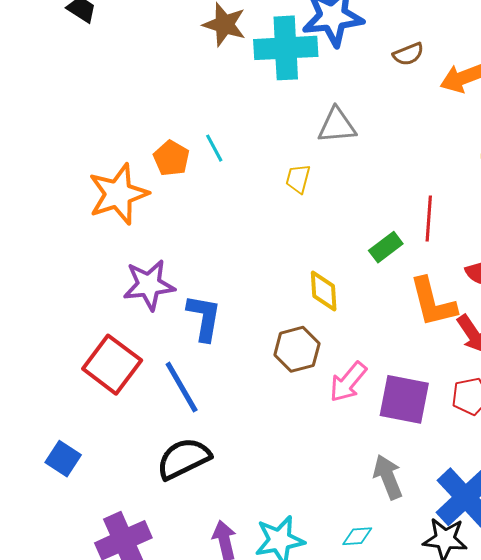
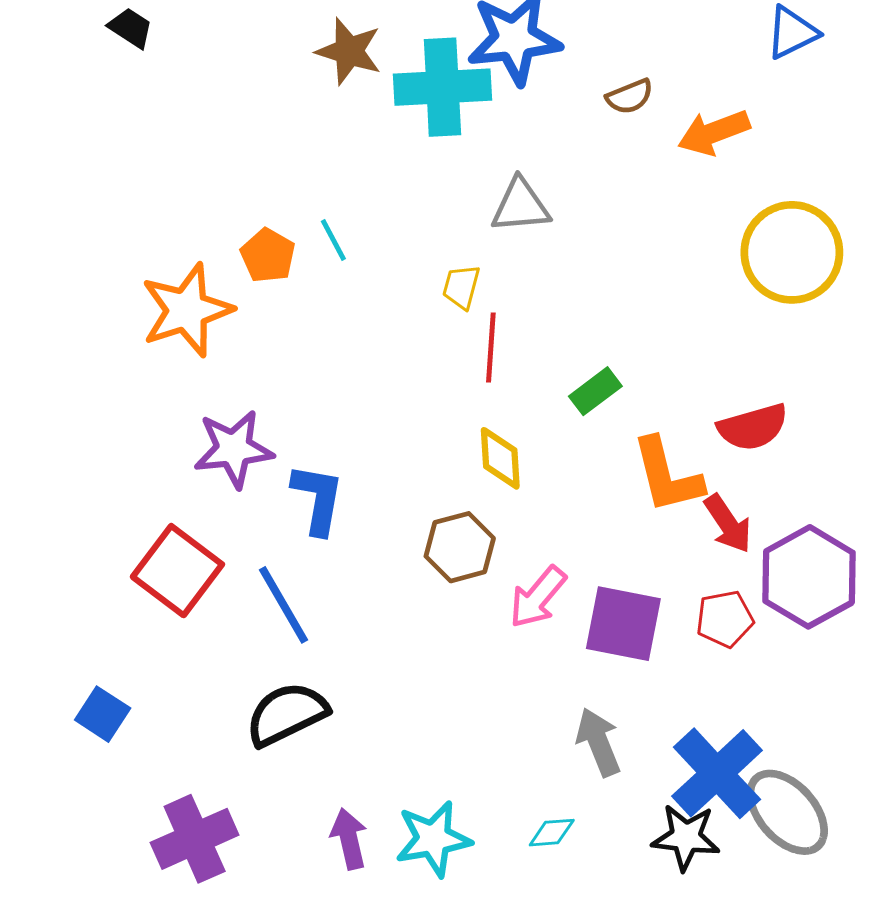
red line: (429, 219) -> (491, 348), moved

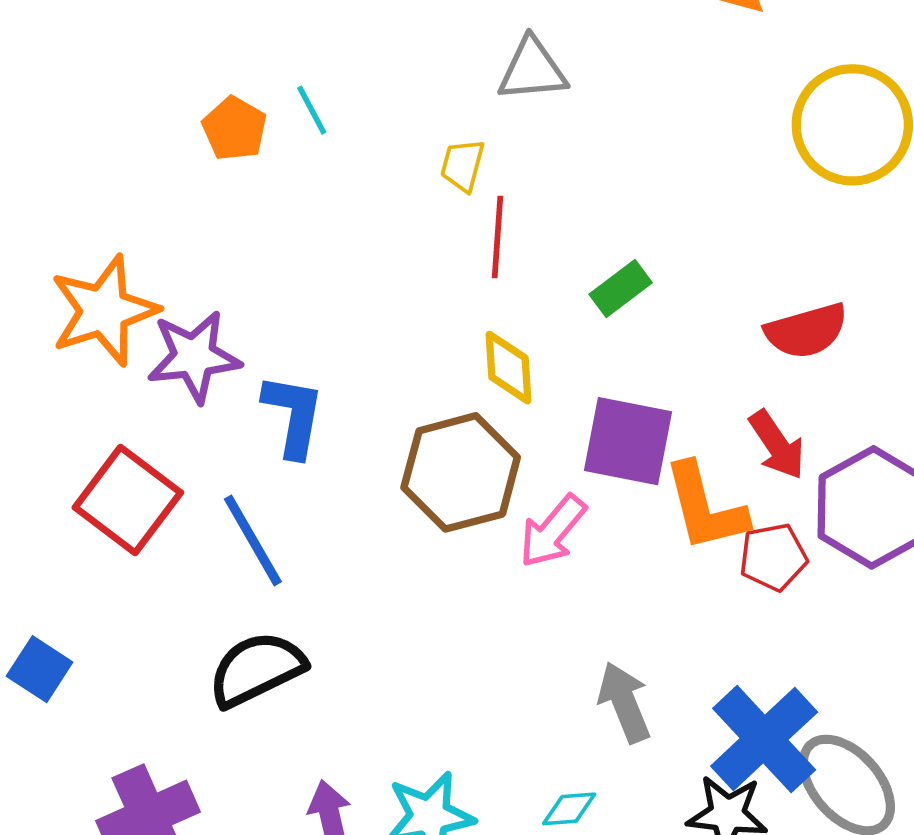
orange star: (187, 310) -> (104, 311), moved
orange L-shape: (667, 475) -> (705, 507), moved
brown hexagon: (460, 547) -> (461, 472), size x1.4
purple square: (623, 624) -> (628, 441), moved

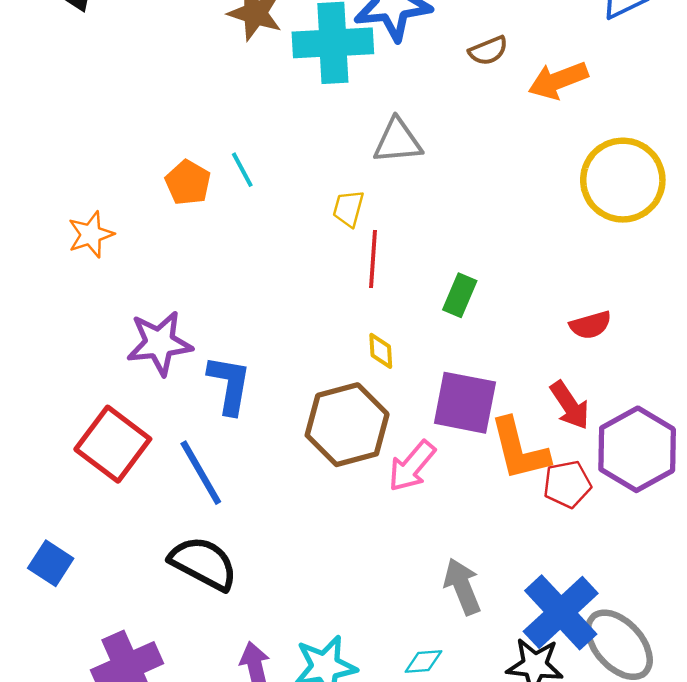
green rectangle: (621, 289) -> (460, 295), turned -30
orange star: (104, 311) -> (91, 234), moved, size x0.6
red semicircle: (806, 331) -> (590, 325), size x0.7
yellow diamond: (508, 368) -> (381, 351), size x0.7
black semicircle: (257, 669) -> (203, 563), turned 54

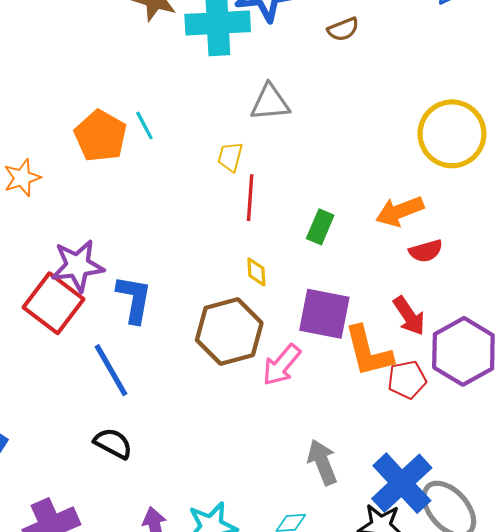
orange arrow: (558, 80) -> (400, 211), moved
orange pentagon: (188, 183) -> (101, 136), size x1.4
red square: (113, 444) -> (54, 303), moved
black semicircle: (203, 563) -> (113, 443), size x0.7

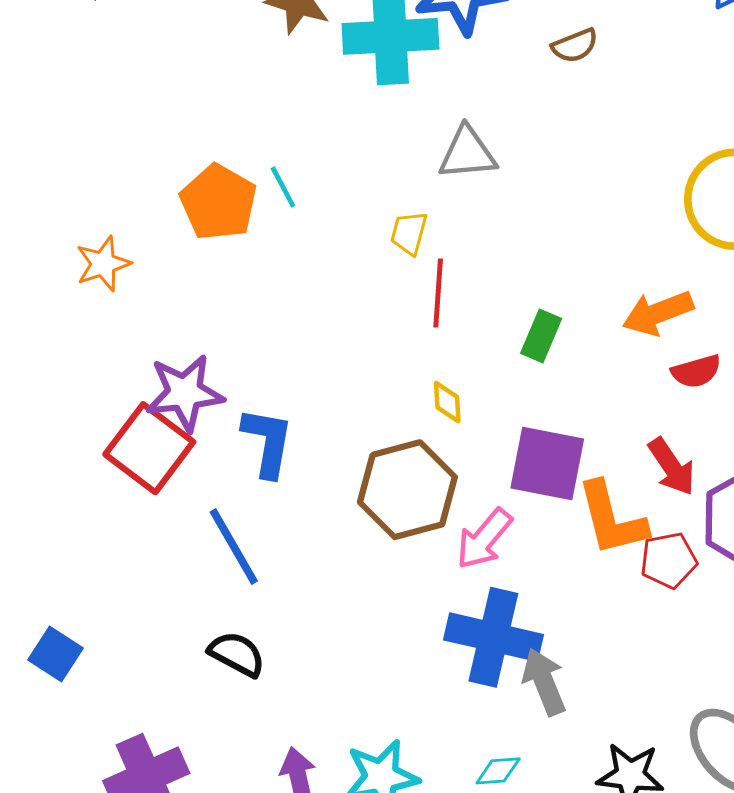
blue cross: (402, 483) -> (493, 637), moved, turned -34

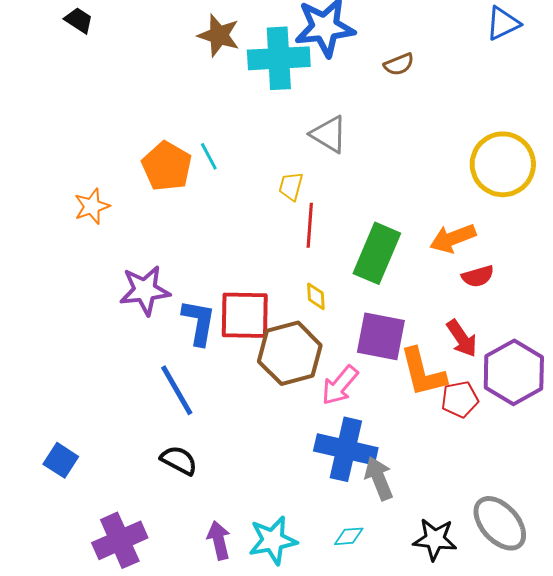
gray triangle: (467, 153) -> (329, 134), turned 36
green rectangle: (541, 336) -> (377, 253), size x1.8
red square: (149, 448) -> (245, 315), moved, turned -36

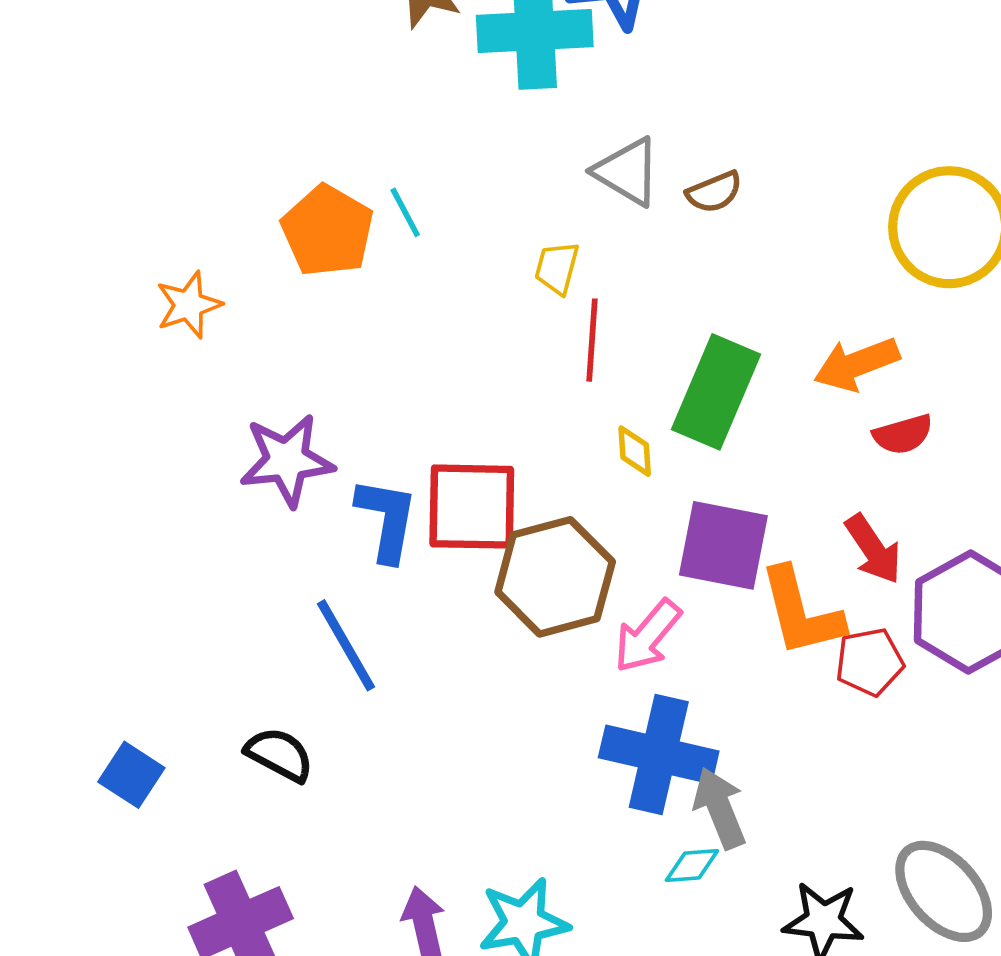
brown semicircle: (399, 64) -> (714, 192), moved
yellow diamond: (316, 296) -> (635, 451), moved
black semicircle: (179, 460) -> (279, 754), moved
cyan diamond: (349, 536) -> (692, 865), moved

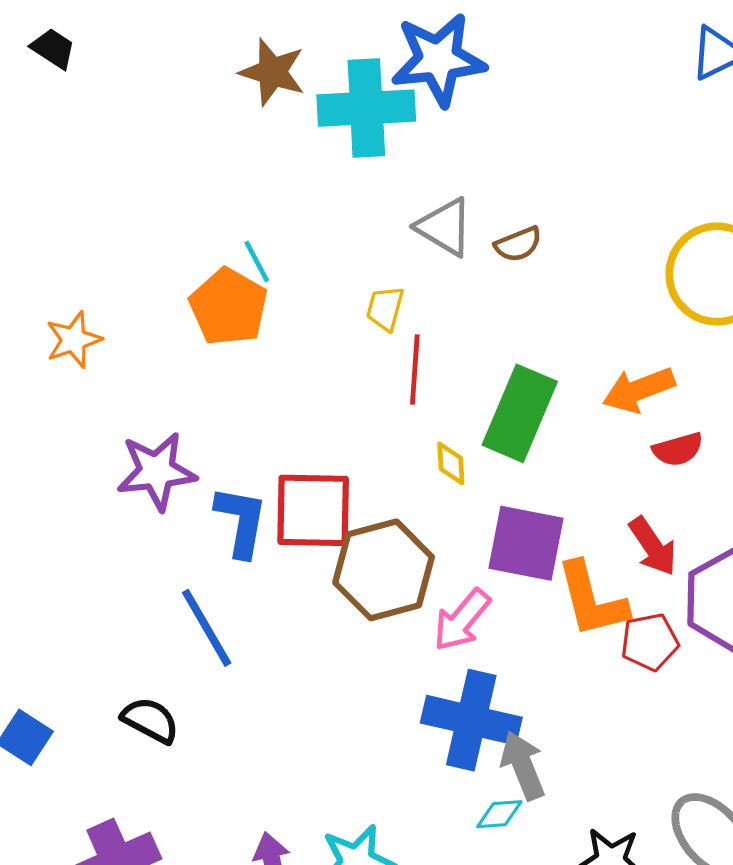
orange pentagon: (327, 231) -> (229, 307), moved

